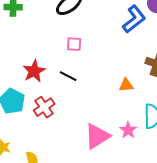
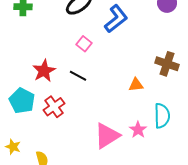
blue L-shape: (134, 19) -> (116, 19), moved
pink square: (74, 44) -> (84, 44), turned 35

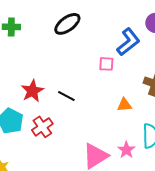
blue L-shape: (116, 19) -> (128, 42), moved
pink square: (84, 44) -> (106, 64), moved, turned -35

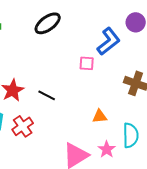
orange triangle: (124, 105) -> (100, 116), moved

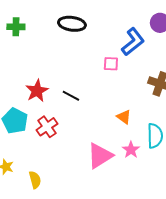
black ellipse: (48, 23) -> (72, 24), turned 44
orange triangle: (100, 116) -> (124, 117), turned 42

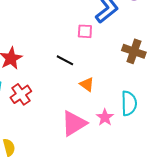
black line: (71, 96) -> (65, 60), moved
orange triangle: (124, 117) -> (87, 84), moved

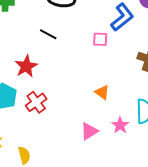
black line: (65, 60) -> (48, 34), moved
pink triangle: (74, 123) -> (89, 131), size x0.7

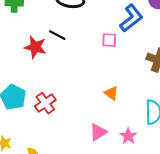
red star: (26, 66) -> (35, 47), moved, turned -30
pink star: (120, 125) -> (128, 136), moved

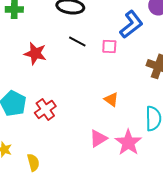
black line: (57, 35) -> (77, 41), moved
pink star: (128, 136) -> (128, 142), size x1.5

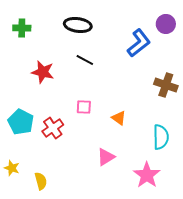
pink square: (109, 46) -> (84, 107), moved
pink star: (128, 142) -> (147, 175), moved

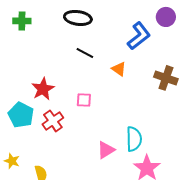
red star: (43, 72) -> (43, 89), moved, turned 30
orange triangle: (119, 118) -> (119, 69), moved
cyan semicircle: (161, 137) -> (134, 139), moved

